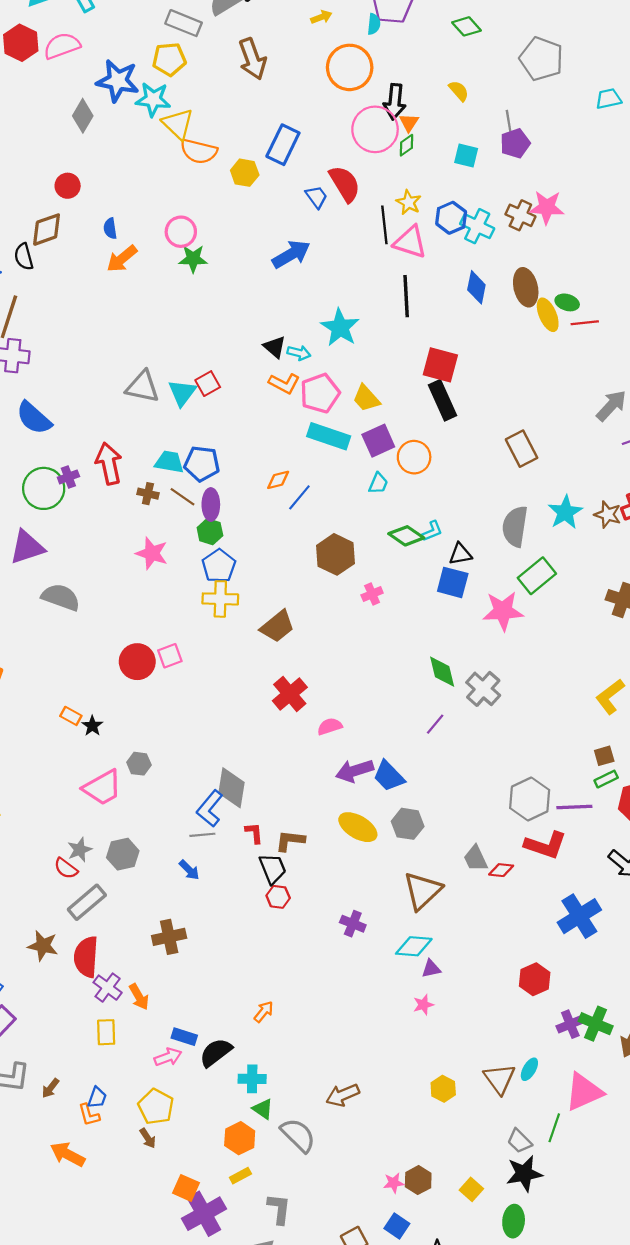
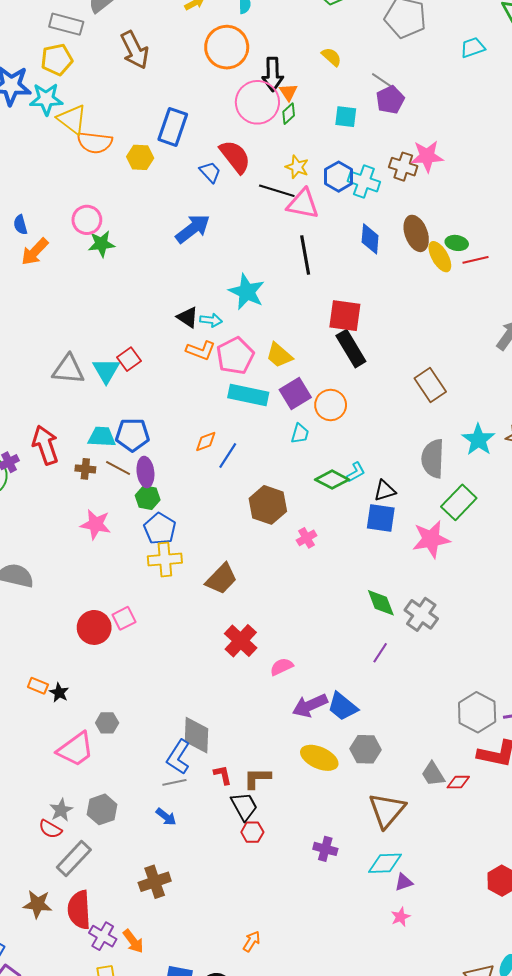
gray line: (509, 122) -> (382, 80), turned -40
black line: (384, 225) -> (277, 191), turned -60

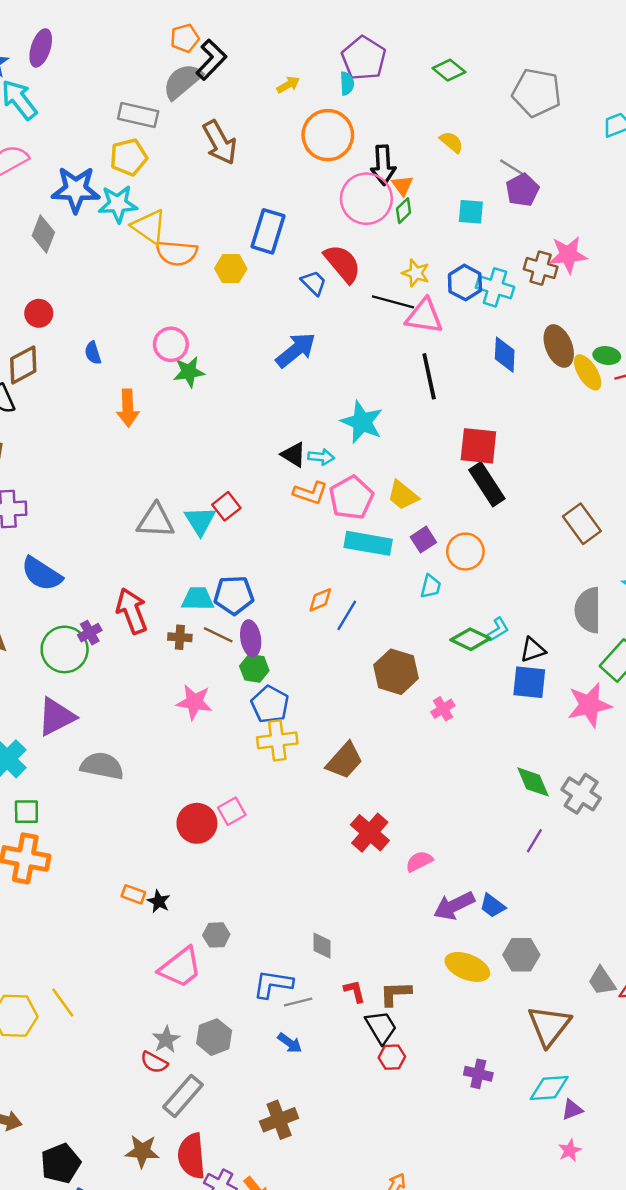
orange arrow: (35, 252) -> (128, 408), moved, turned -44
purple square: (295, 394) -> (423, 540), size x0.7
blue trapezoid: (342, 707) -> (492, 906), size x0.7
gray diamond: (197, 735) -> (322, 946), size x0.6
blue L-shape: (178, 757) -> (273, 984), moved, turned 68

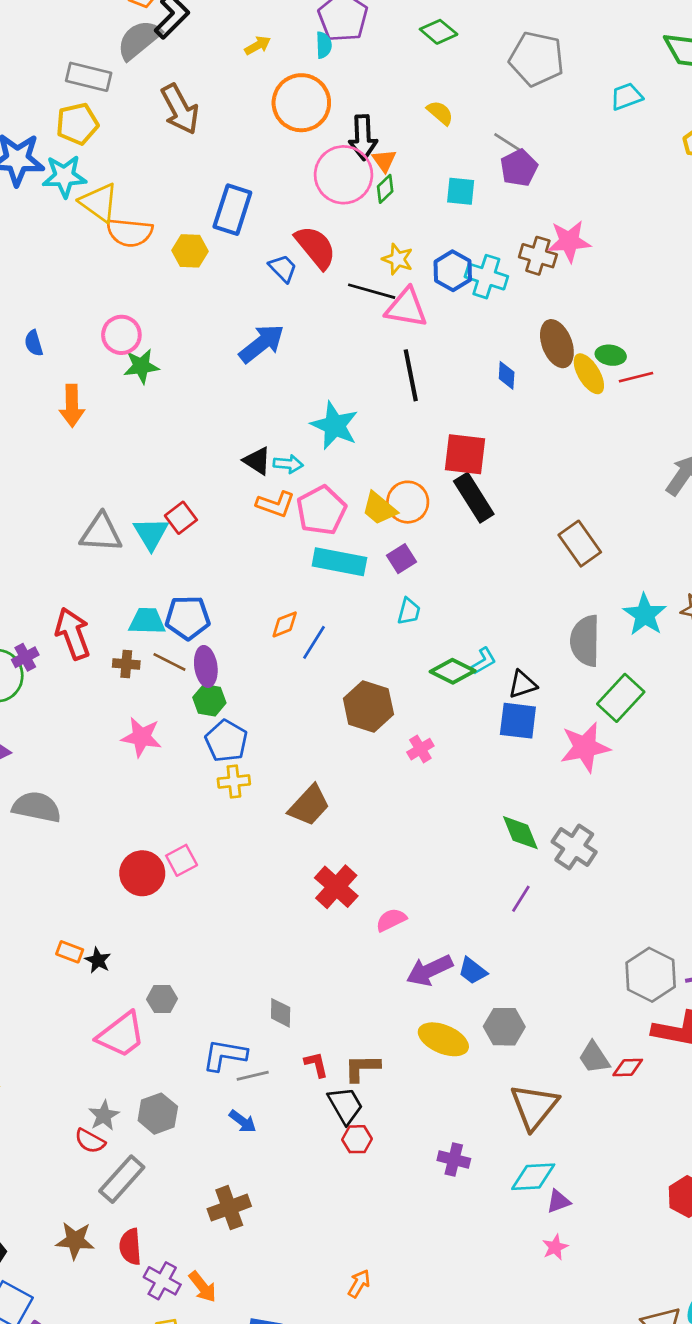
blue diamond: (505, 355) -> (507, 375), moved, size x0.7
orange circle: (465, 552) -> (408, 502), moved
yellow cross: (277, 740) -> (234, 781), size x0.7
red semicircle: (192, 1156) -> (130, 1247), size x0.7

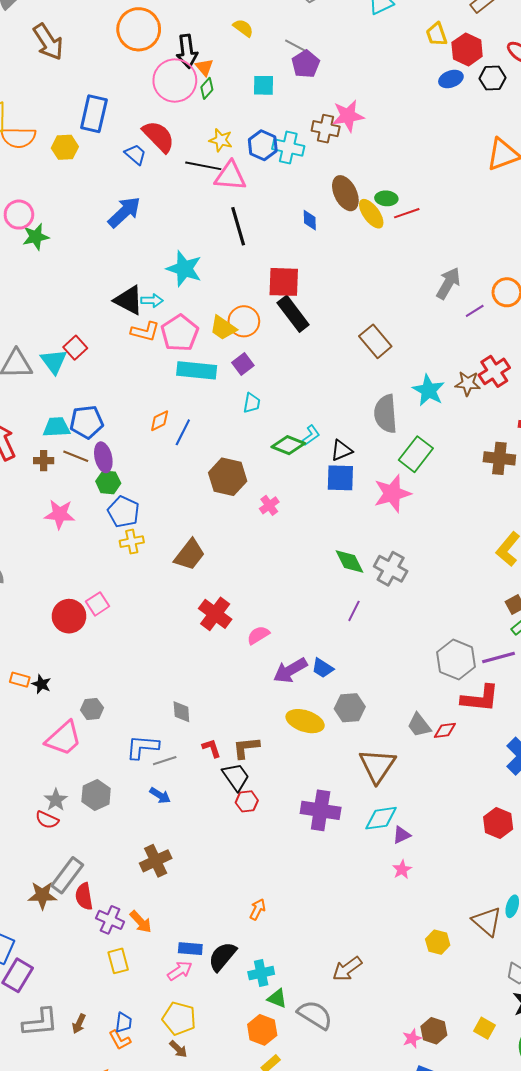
black triangle: (257, 461) -> (129, 300), size x1.4
purple cross: (454, 1159) -> (321, 810), size x1.6
gray rectangle: (122, 1179) -> (67, 875), moved

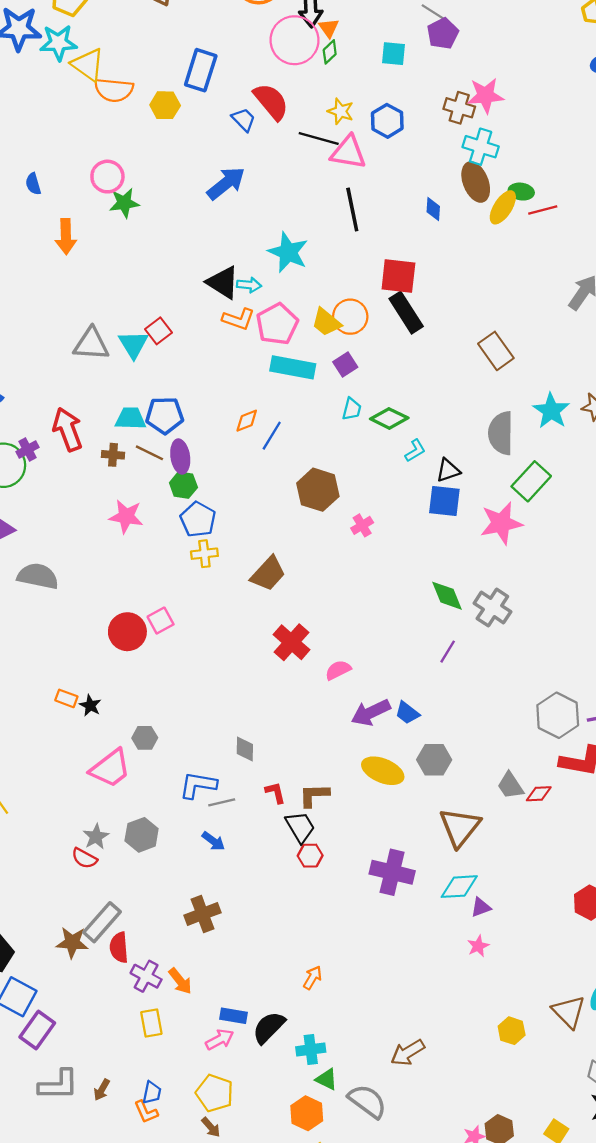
cyan cross: (288, 148) -> (481, 147), moved
yellow ellipse: (371, 214) -> (503, 207), turned 64
green diamond: (288, 445) -> (389, 418), moved

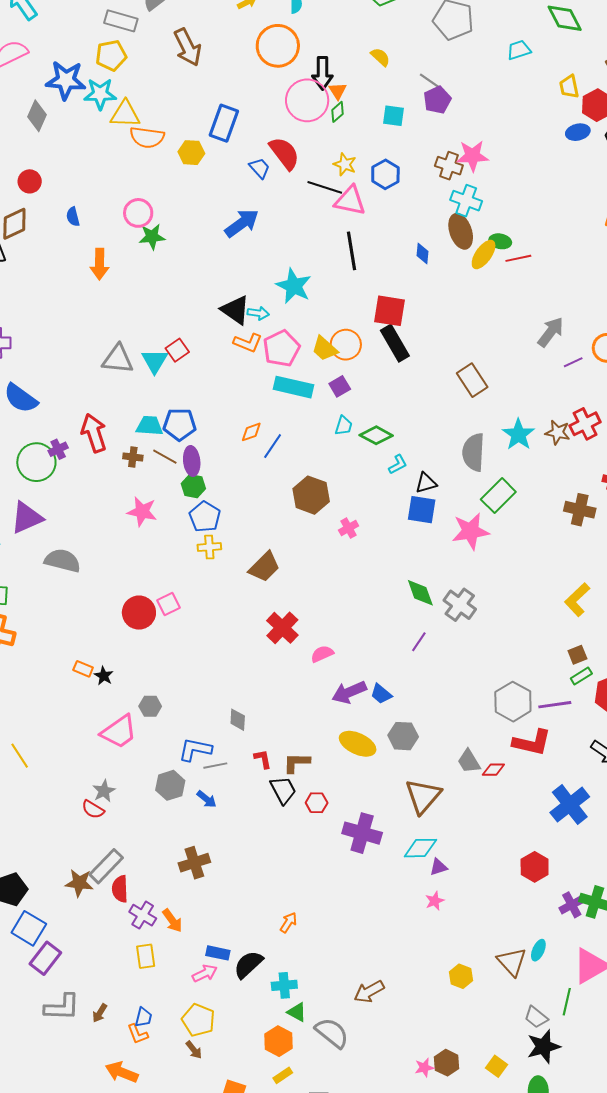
yellow triangle: (88, 65) -> (125, 114), turned -36
gray hexagon: (142, 835) -> (170, 785), moved
red hexagon: (310, 856) -> (317, 803), moved

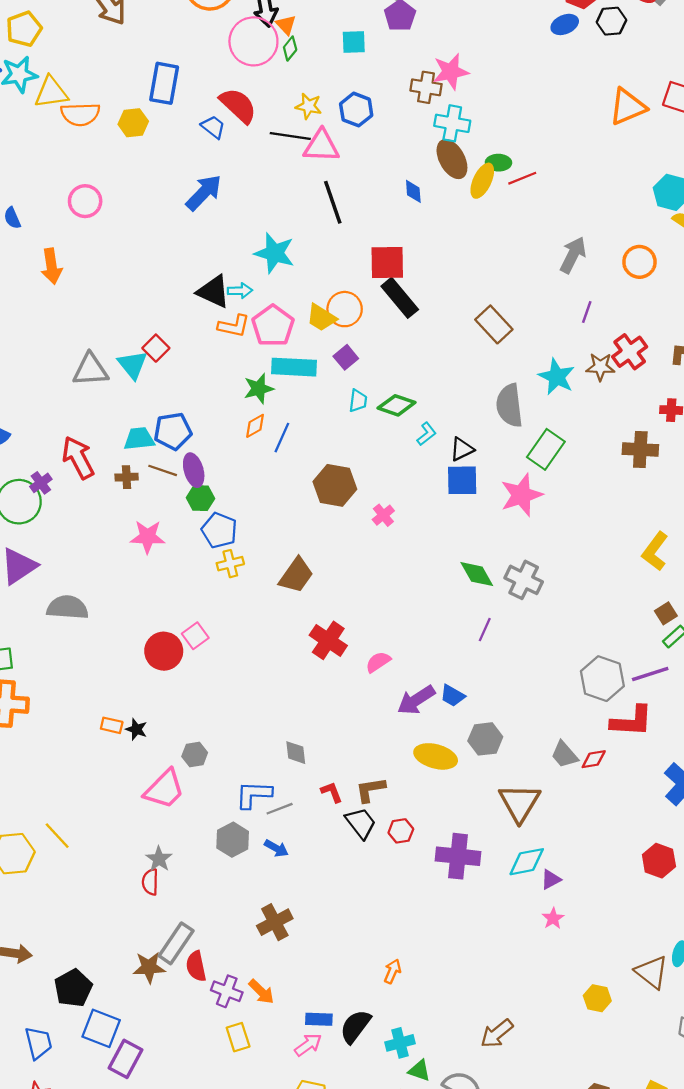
green star: (152, 237) -> (259, 389), moved
purple line: (573, 362) -> (587, 312), moved, turned -36
red semicircle: (93, 809) -> (150, 882), turned 70

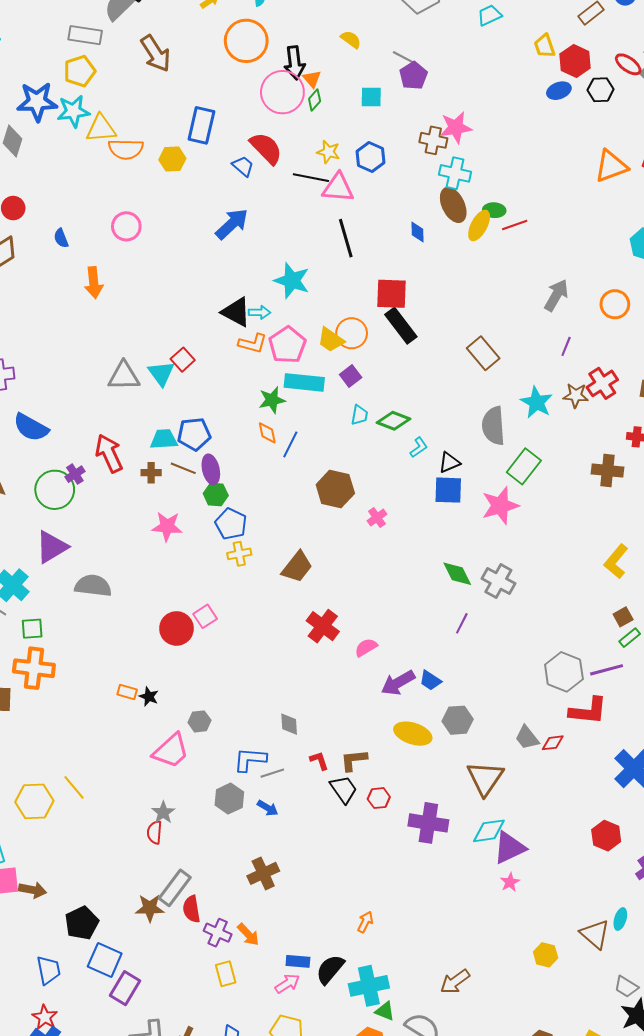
orange diamond: (255, 426) -> (267, 433), turned -75
purple triangle: (551, 880) -> (509, 848), size x1.8
cyan cross: (400, 1043) -> (369, 986), size x1.5

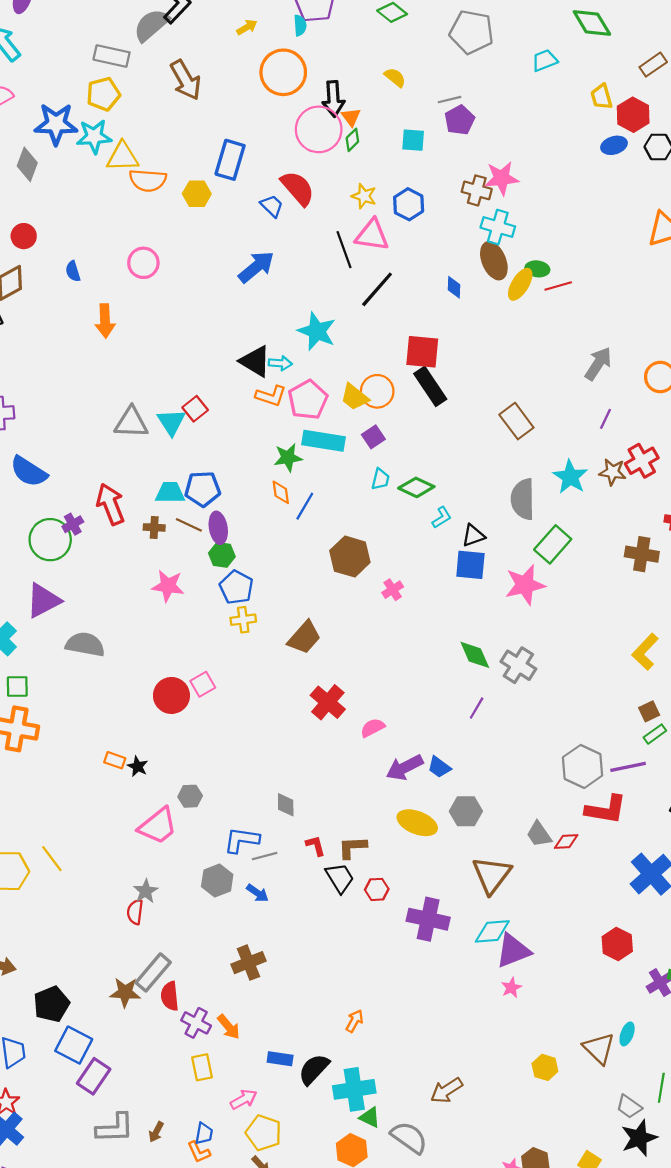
gray line: (403, 57) -> (450, 100), turned -45
black line: (311, 178) -> (344, 250), moved, turned 56
black line: (346, 238) -> (377, 289), turned 54
pink arrow: (287, 984) -> (244, 1099), moved

